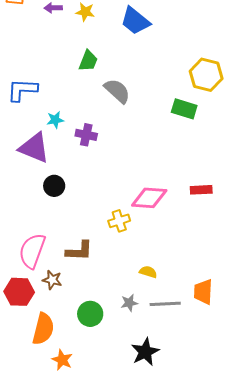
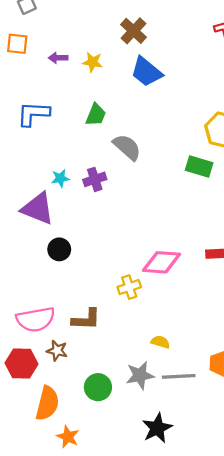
blue L-shape: (22, 90) -> (33, 114), moved
purple cross: (86, 135) -> (95, 179), moved, turned -30
pink semicircle: (32, 251) -> (36, 319), turned -120
gray star: (129, 303) -> (140, 375), size x1.5

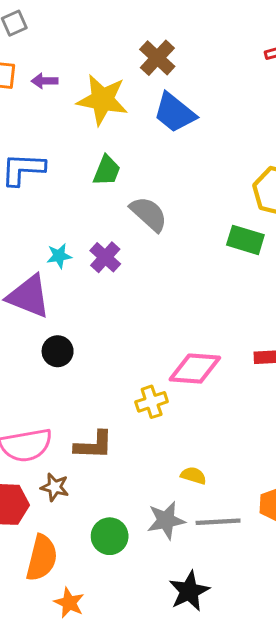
purple arrow: (58, 58) -> (45, 81), moved
yellow star: (93, 62) -> (102, 100), size x1.8
purple cross: (95, 179) -> (105, 257), turned -30

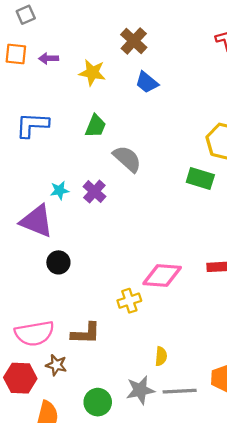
yellow star: (102, 100) -> (92, 73), size x0.7
blue trapezoid: (175, 113) -> (147, 82), size x0.7
yellow semicircle: (193, 476) -> (161, 356), turned 78

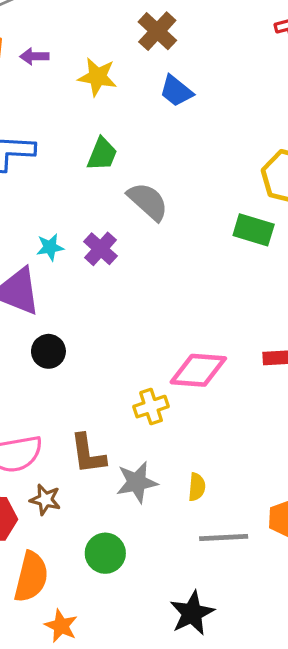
brown L-shape: (86, 333) -> (88, 454), turned 80
gray star: (140, 390) -> (137, 482), moved

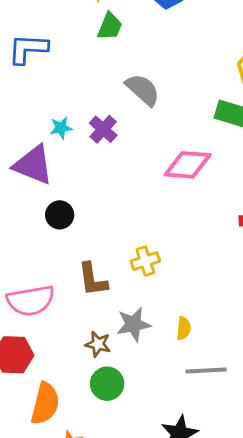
green trapezoid: (102, 154) -> (110, 26), moved
pink diamond: (198, 370) -> (188, 165), moved
brown L-shape: (88, 454) -> (93, 280), moved
brown star: (45, 500) -> (98, 344), moved

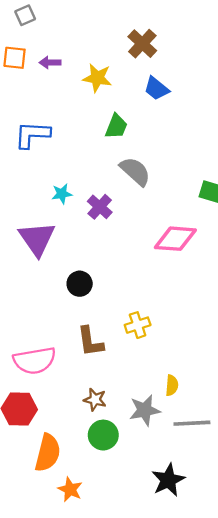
green trapezoid: (110, 26) -> (116, 126), moved
cyan star: (61, 128) -> (62, 194), moved
purple triangle: (33, 165) -> (37, 239), turned 33
black circle: (60, 215) -> (80, 284), moved
gray star: (133, 324) -> (145, 410), moved

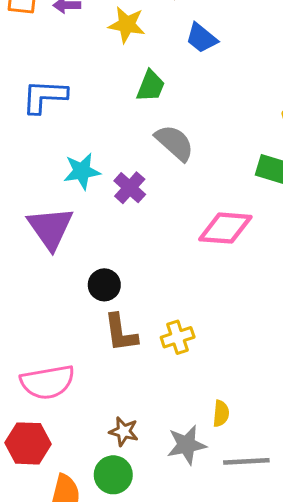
cyan star: (62, 194) -> (82, 171), size x1.4
brown L-shape: (90, 342) -> (121, 333), moved
green circle: (103, 435) -> (113, 475), moved

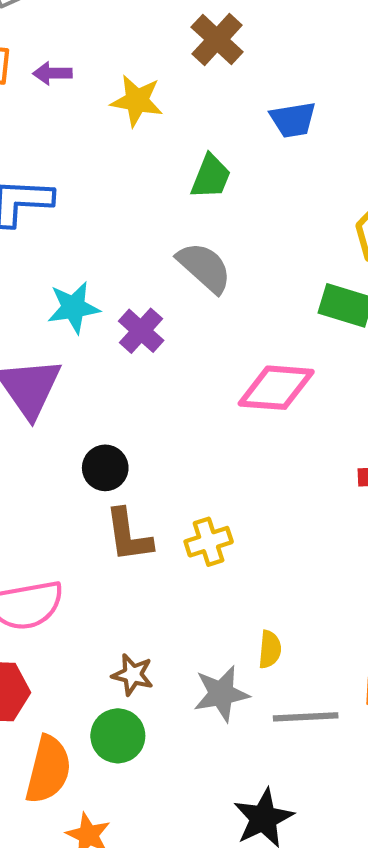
blue trapezoid: (201, 38) -> (293, 120), moved, turned -48
green trapezoid: (151, 86) -> (211, 177), moved

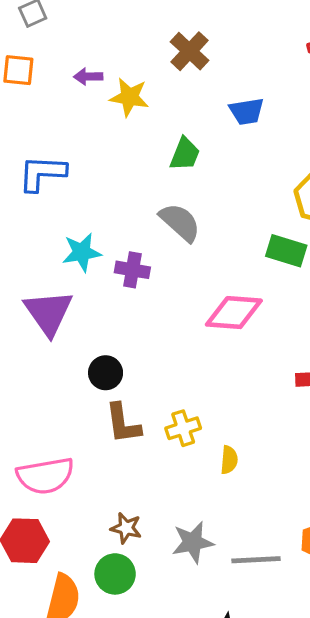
purple arrow: (52, 73) -> (88, 77), moved
purple cross: (141, 331) -> (132, 270), turned -32
yellow semicircle: (270, 649) -> (229, 460), moved

